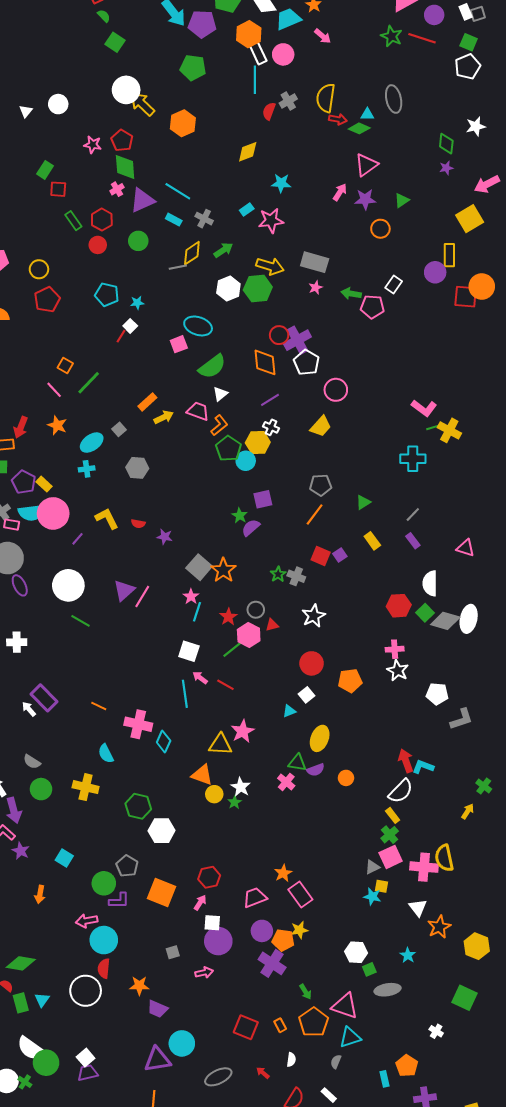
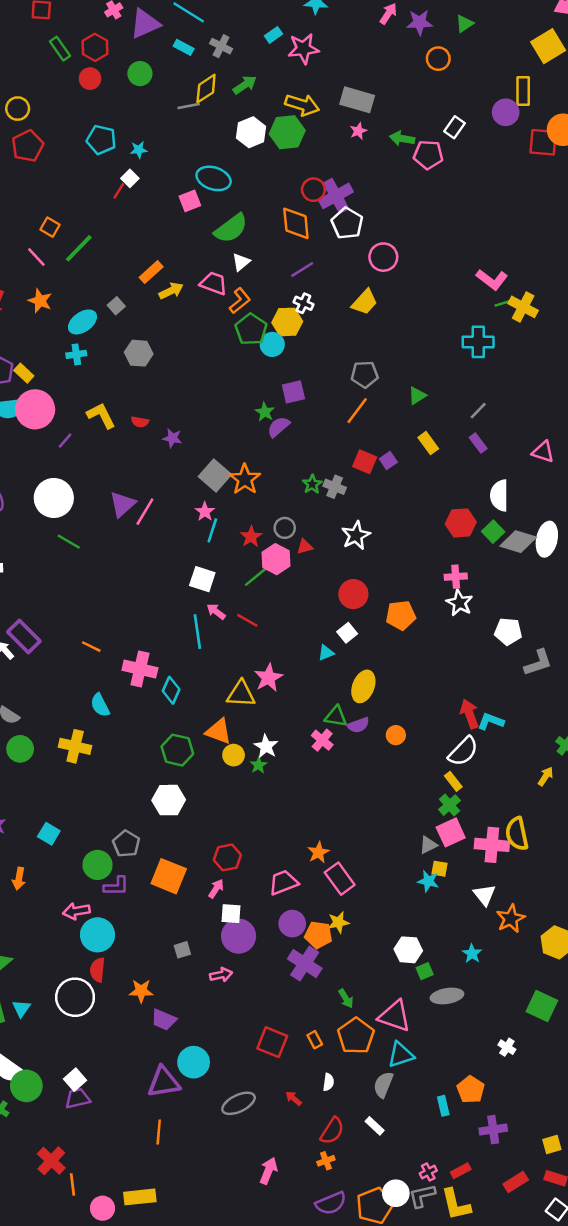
green hexagon: (138, 806) -> (177, 750), moved
gray semicircle: (336, 1062) -> (383, 1085), size x1.5

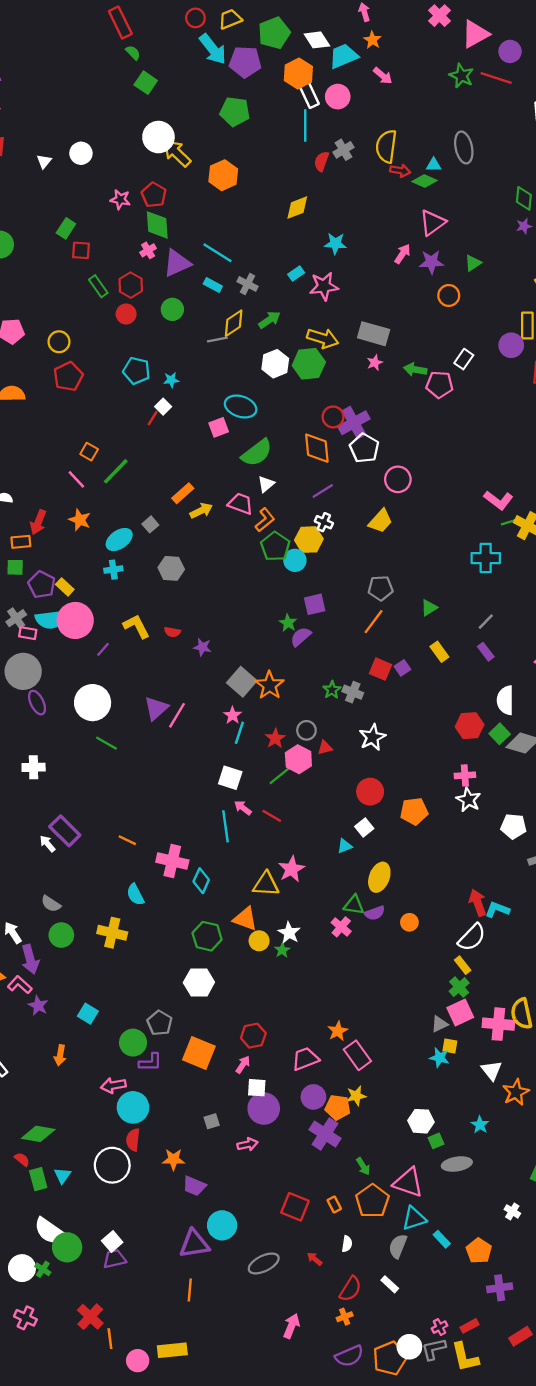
cyan rectangle: (443, 1106) -> (442, 1239), moved, turned -30

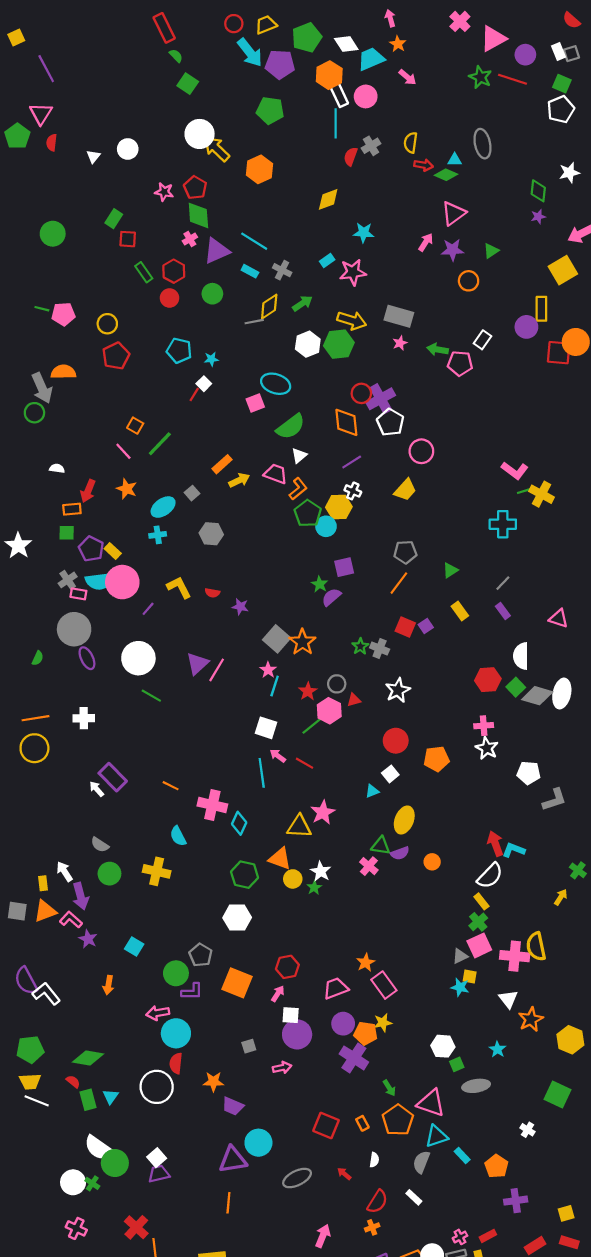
yellow semicircle: (386, 146) -> (411, 143), size x0.7

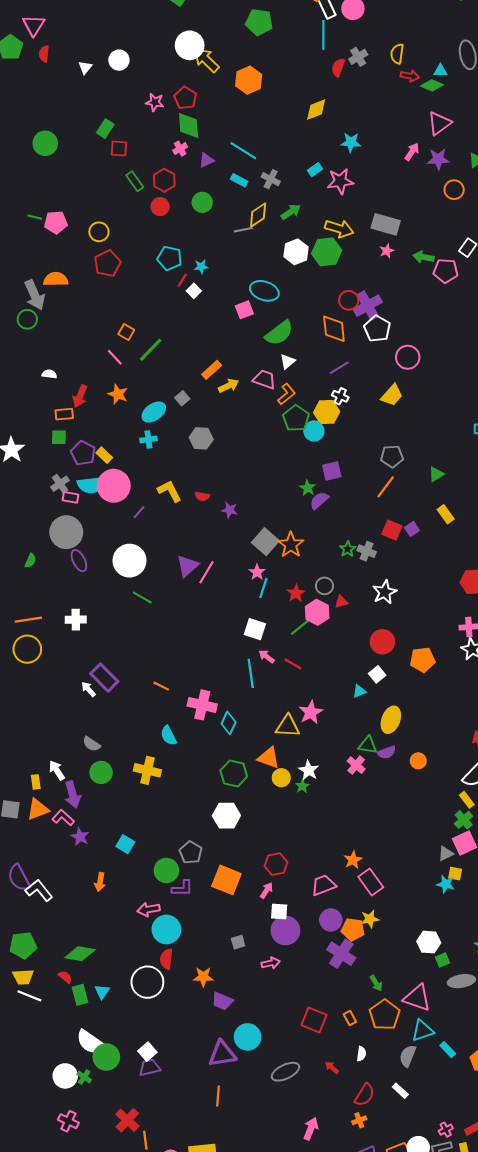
purple triangle: (217, 251) -> (206, 160), size x0.6
red line: (194, 394) -> (182, 280), moved

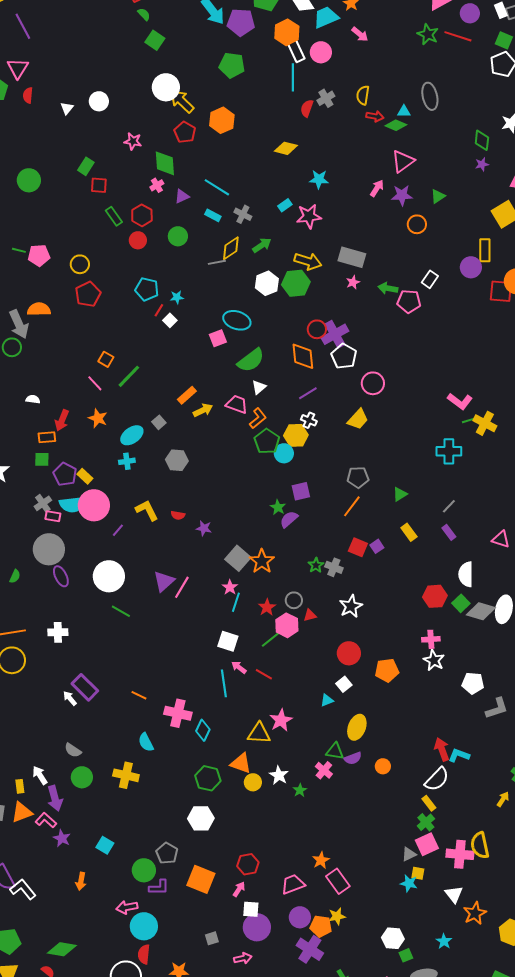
red pentagon: (185, 98) -> (185, 132), moved
yellow diamond: (316, 110) -> (286, 148), turned 35
green star: (302, 786) -> (300, 790), moved

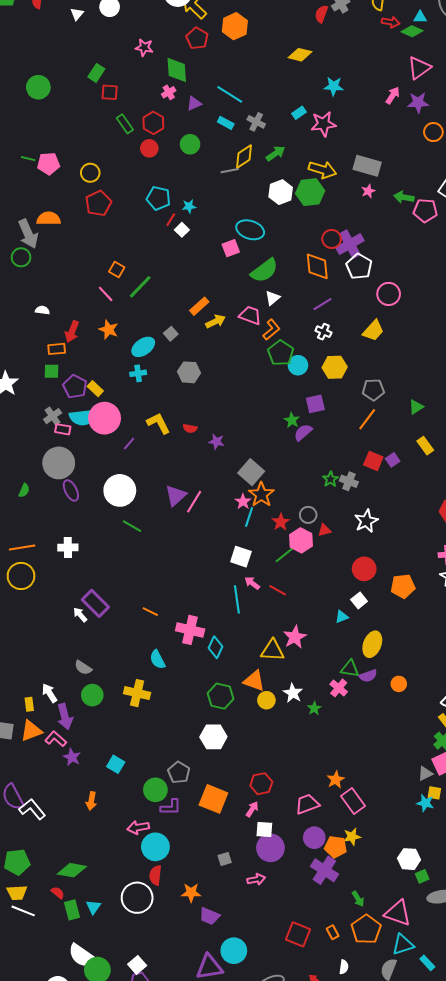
yellow hexagon: (296, 435) -> (335, 367), moved
orange star: (262, 561) -> (261, 495), moved

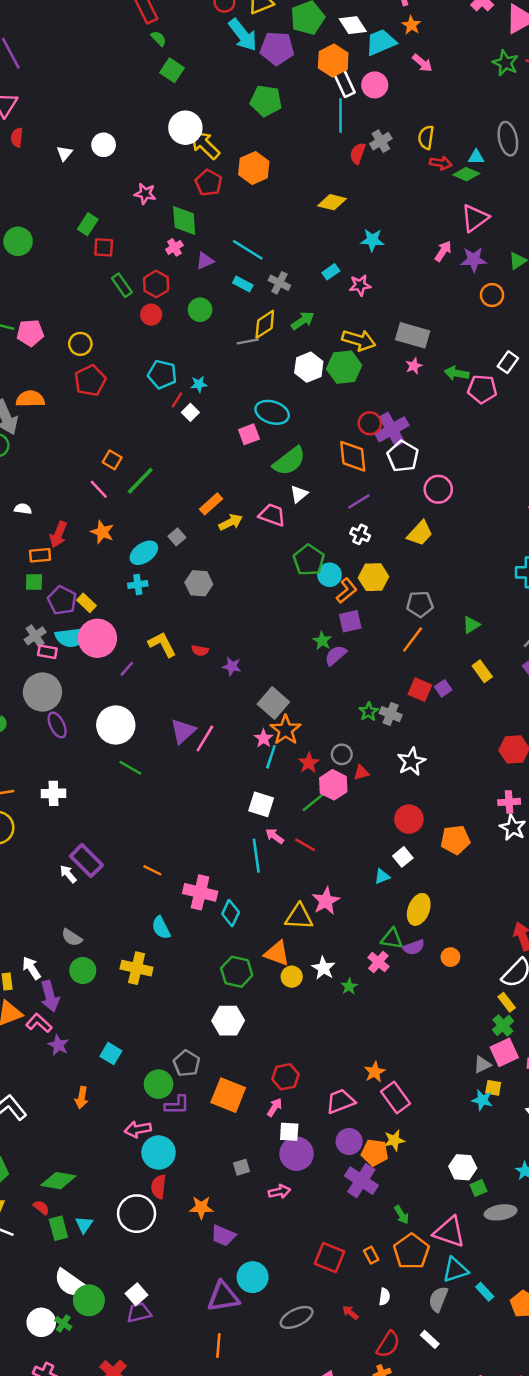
pink star: (323, 124) -> (360, 285), size x0.7
orange L-shape: (271, 330) -> (347, 591), moved

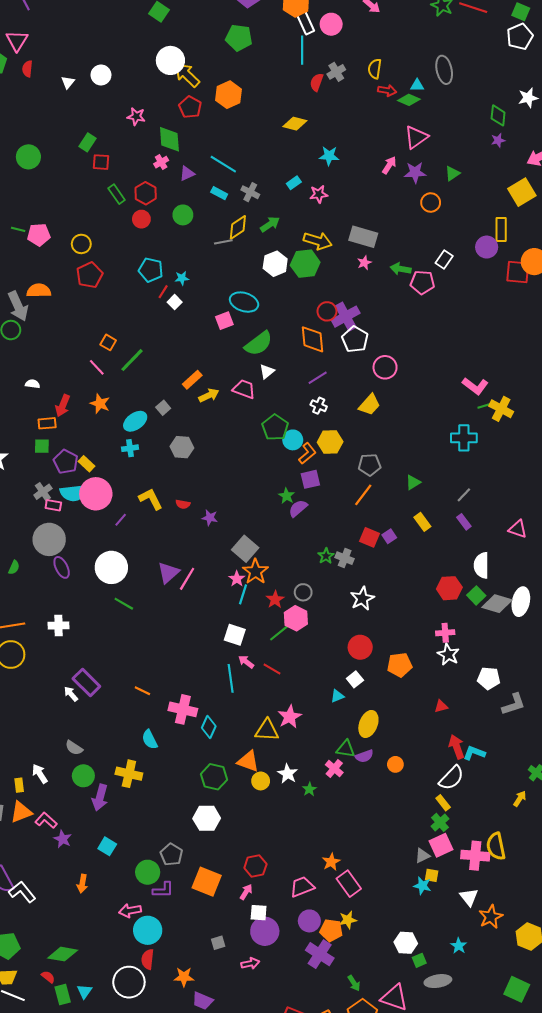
red triangle: (361, 773) -> (441, 706), moved
purple arrow: (50, 996) -> (100, 798), moved, turned 30

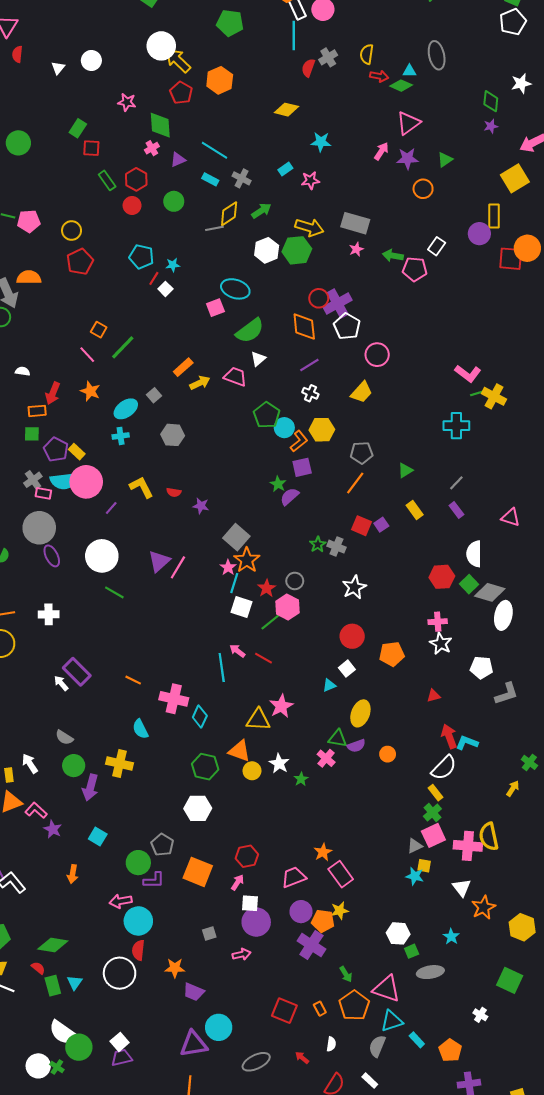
white ellipse: (521, 602) -> (503, 615), moved
white square: (235, 635) -> (242, 607), moved

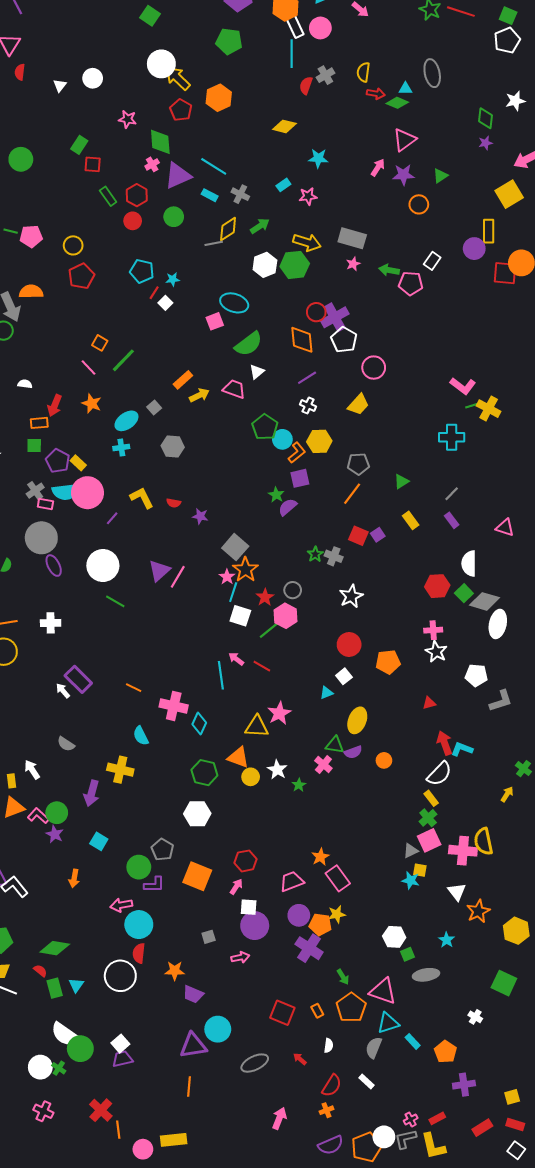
purple triangle: (178, 160) -> (178, 176), size x1.8
green circle: (74, 766) -> (57, 813), moved

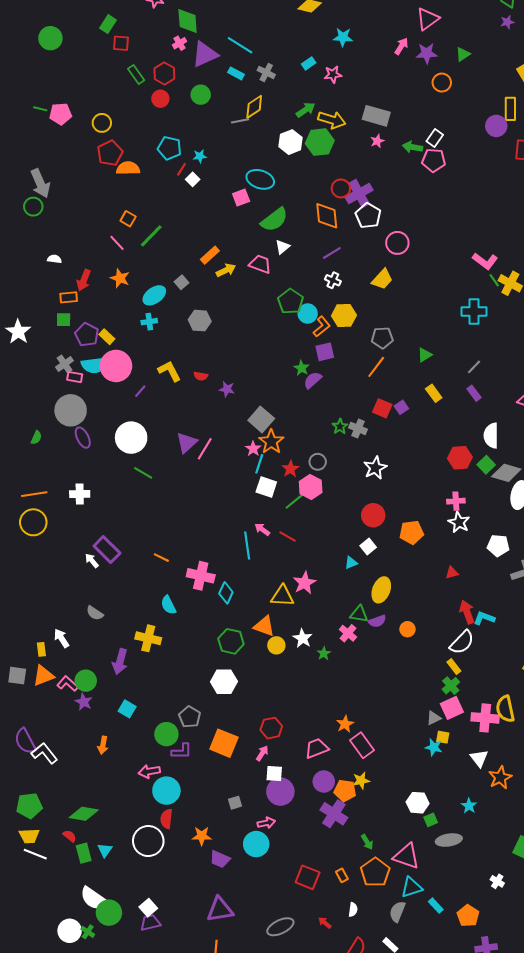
green arrow: (260, 226) -> (306, 110), moved
white rectangle: (432, 261) -> (435, 138), moved
orange semicircle: (31, 292) -> (128, 168), moved
green line: (472, 405) -> (494, 280), turned 72
cyan circle: (218, 1029) -> (256, 844), moved

